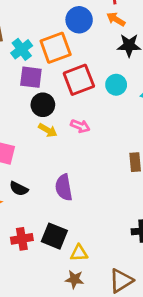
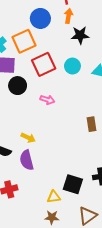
orange arrow: (116, 19) -> (68, 16), turned 72
yellow arrow: (48, 130) -> (28, 138), moved
purple semicircle: (64, 187) -> (27, 160), moved
black square: (54, 236) -> (73, 184), moved

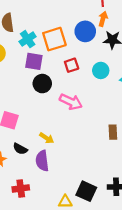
blue circle: (40, 18) -> (85, 31), moved
red square: (44, 64) -> (72, 65), size x0.6
pink arrow: (47, 100) -> (71, 102), size x1.5

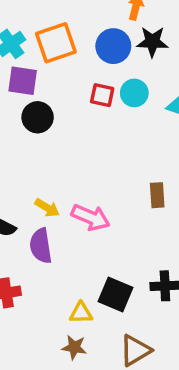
blue circle: (85, 31) -> (113, 46), moved
red square: (72, 65) -> (102, 95), moved, turned 32
pink arrow: (71, 102) -> (91, 217), moved

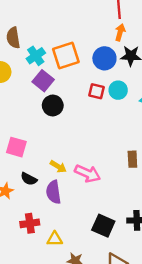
purple square: (23, 81) -> (43, 81), turned 30
yellow triangle: (81, 313) -> (55, 239), moved

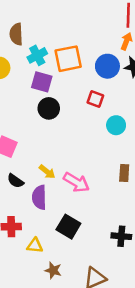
purple square: (43, 81) -> (42, 82), turned -30
cyan circle: (118, 90) -> (116, 125), moved
black square: (103, 226) -> (68, 227), moved

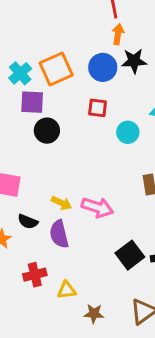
black square: (68, 227) -> (130, 255), moved, turned 35

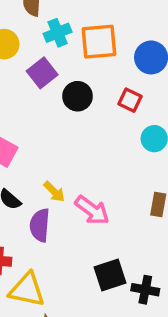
purple square: (32, 102) -> (42, 73), moved, turned 30
black circle: (47, 131) -> (78, 96), moved
yellow triangle: (67, 290) -> (27, 290), size x1.6

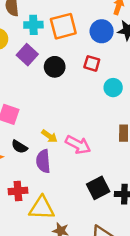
cyan cross: (58, 33) -> (33, 25), turned 30

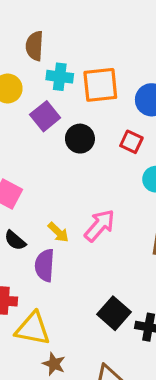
pink arrow: (78, 145) -> (100, 225), moved, turned -85
black square: (98, 188) -> (114, 313), turned -30

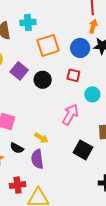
cyan cross: (60, 77) -> (28, 22), moved
pink arrow: (100, 225) -> (70, 114), moved
black square: (114, 313) -> (83, 150), moved

